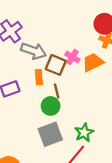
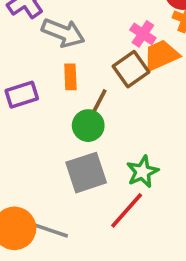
pink cross: (72, 57) -> (143, 34), moved
brown square: (56, 65) -> (131, 69), moved, turned 30
brown line: (57, 91) -> (99, 101), turned 40

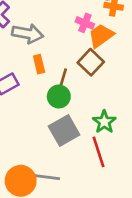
brown square: (131, 69) -> (91, 62), moved
red line: (127, 210) -> (98, 152), turned -48

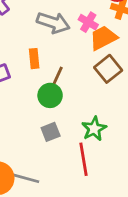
gray arrow: (28, 34) -> (53, 23), moved
brown square: (91, 62) -> (108, 69), moved
gray square: (64, 131) -> (51, 132), size x0.6

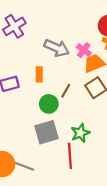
brown line: (58, 76) -> (66, 91), moved
gray square: (51, 132) -> (46, 132), size x1.6

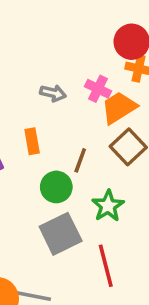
gray arrow: (57, 48) -> (53, 93), size x0.6
green star: (80, 133) -> (108, 206), moved

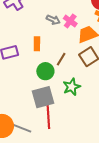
pink cross: (98, 89) -> (70, 21), moved
red line: (106, 266) -> (48, 117), moved

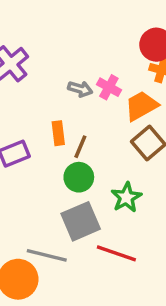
brown line: (61, 59) -> (80, 147), moved
red line: (48, 117) -> (116, 253), moved, turned -60
gray line: (20, 127) -> (47, 255), moved

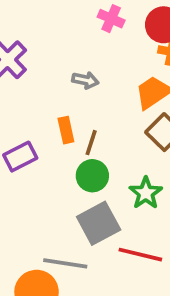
pink cross: (109, 87) -> (111, 19), moved

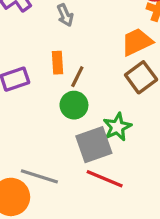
gray arrow: (85, 80) -> (65, 15), moved, turned 45
gray square: (99, 223) -> (94, 145), moved

